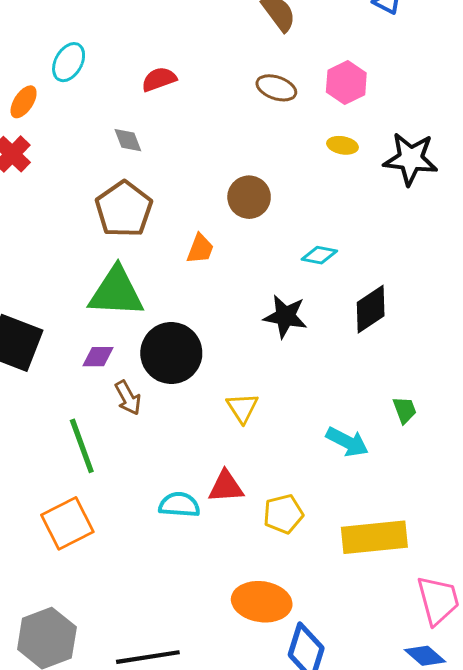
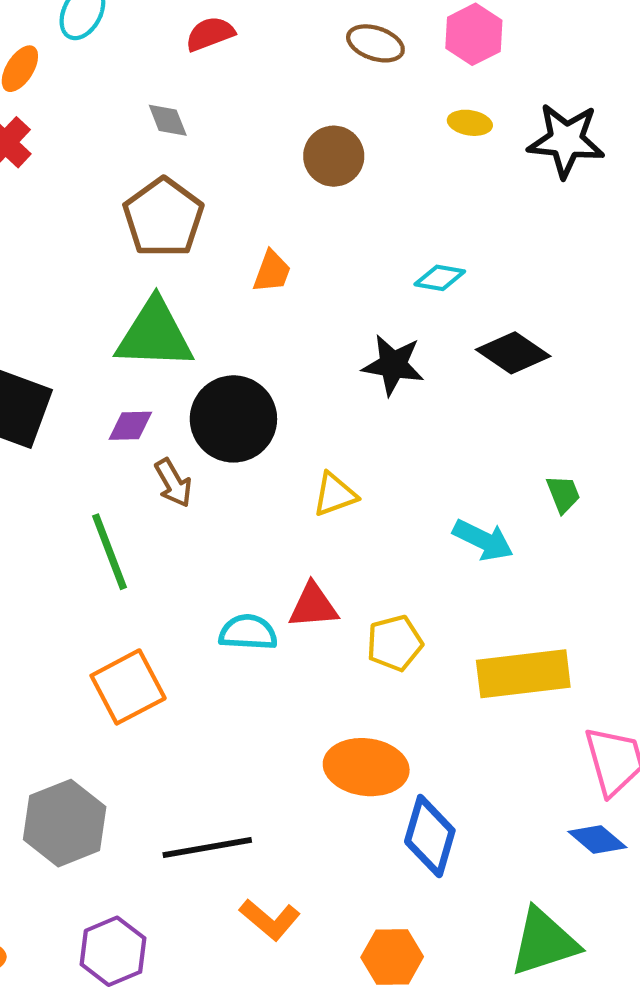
brown circle: (249, 197) -> (334, 156), moved
black diamond: (371, 309) -> (513, 353), turned 69
yellow triangle: (242, 408) -> (335, 494), turned 44
orange square: (67, 523) -> (128, 687), moved

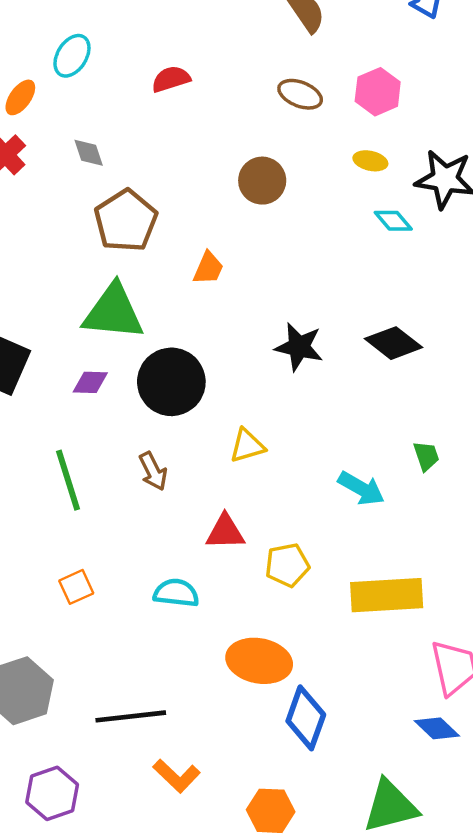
gray diamond: (168, 120) -> (89, 153), moved
cyan diamond: (440, 278) -> (393, 221), moved, turned 36
brown arrow: (173, 483) -> (153, 471), moved
cyan semicircle: (248, 632) -> (176, 593), moved
orange square: (128, 687) -> (76, 587), size x0.6

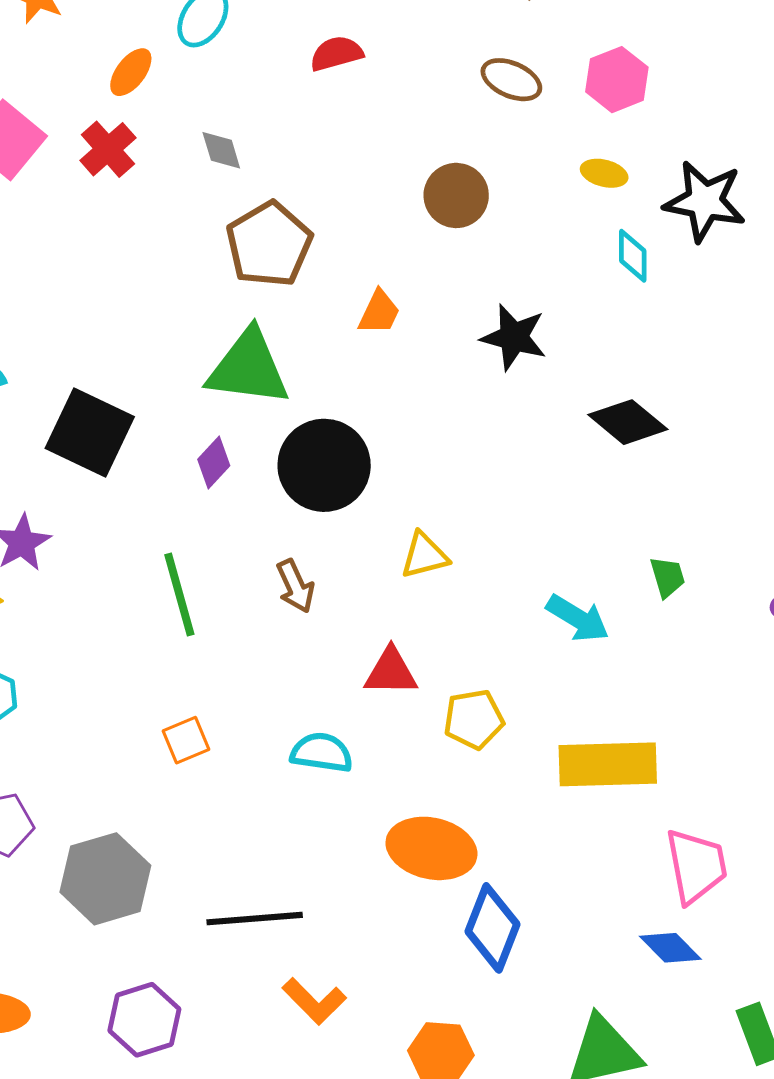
cyan diamond: (393, 221) -> (633, 256), turned 39
black star: (299, 347) -> (514, 337), moved
purple diamond: (90, 382) -> (214, 463), turned -51

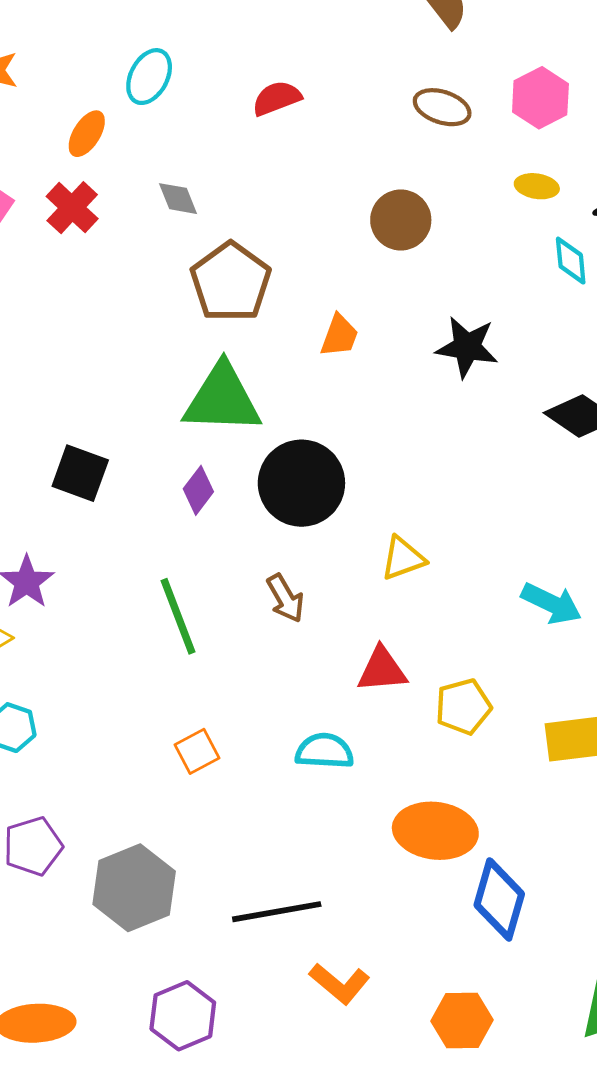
black square: (90, 432) -> (80, 473), size x0.7

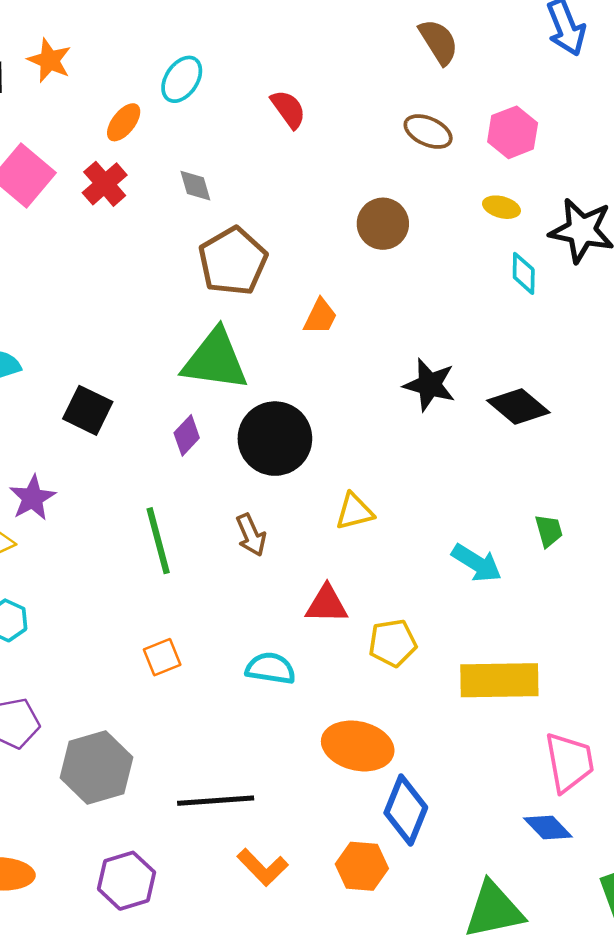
red semicircle: (277, 98) -> (288, 109), turned 69
black star: (467, 347) -> (429, 385), moved
orange hexagon: (462, 1020) -> (362, 866), moved

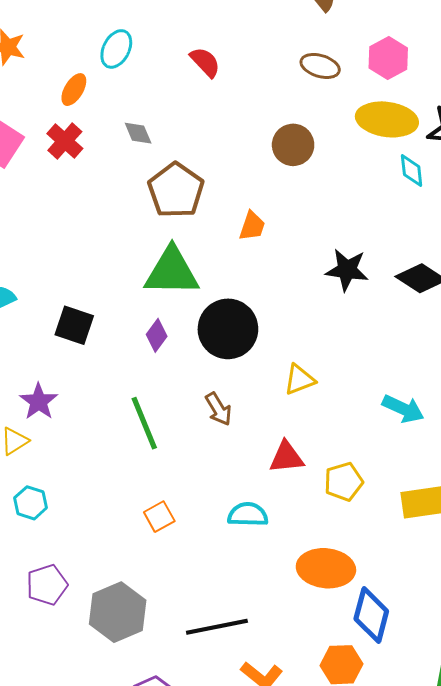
yellow ellipse: (501, 207) -> (387, 119), size x2.0

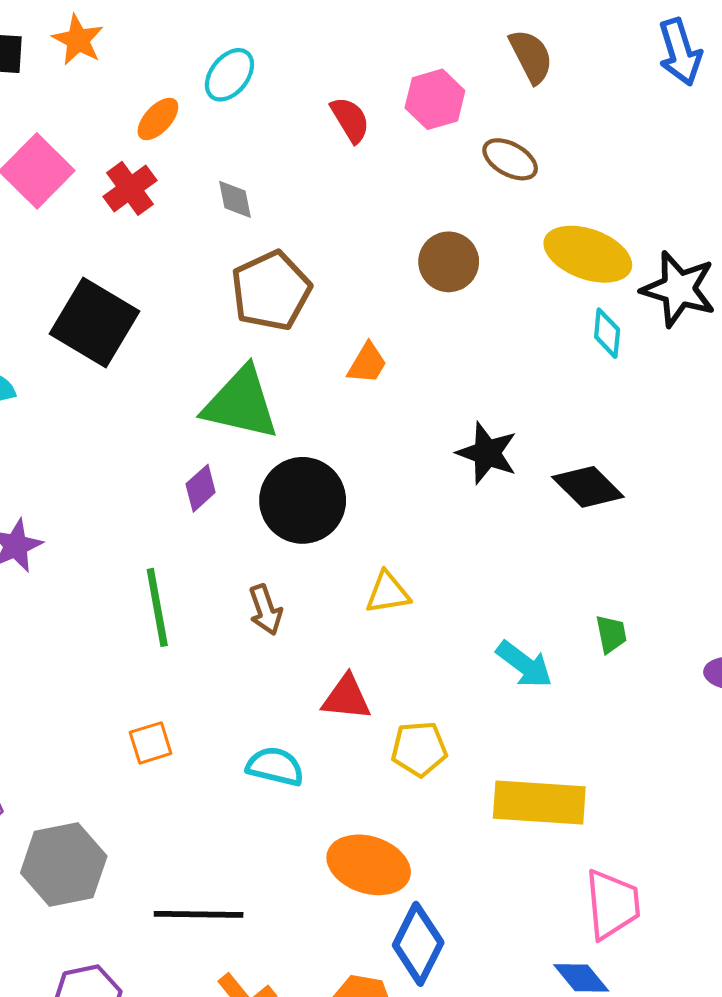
pink hexagon: (388, 58) -> (435, 99), moved
black square: (74, 325) -> (95, 323), moved, size x1.5

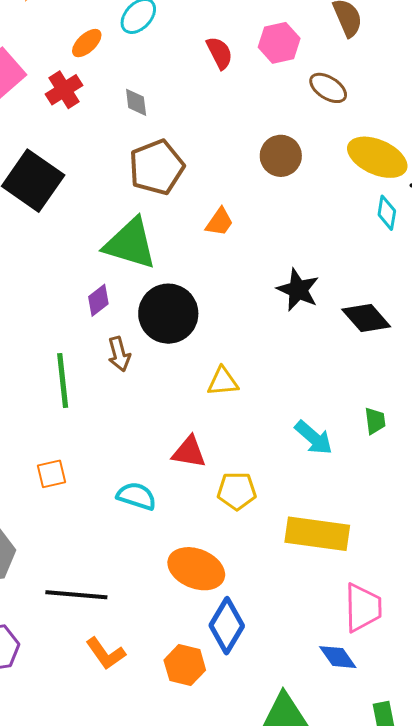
brown arrow: (265, 610) -> (119, 354), moved

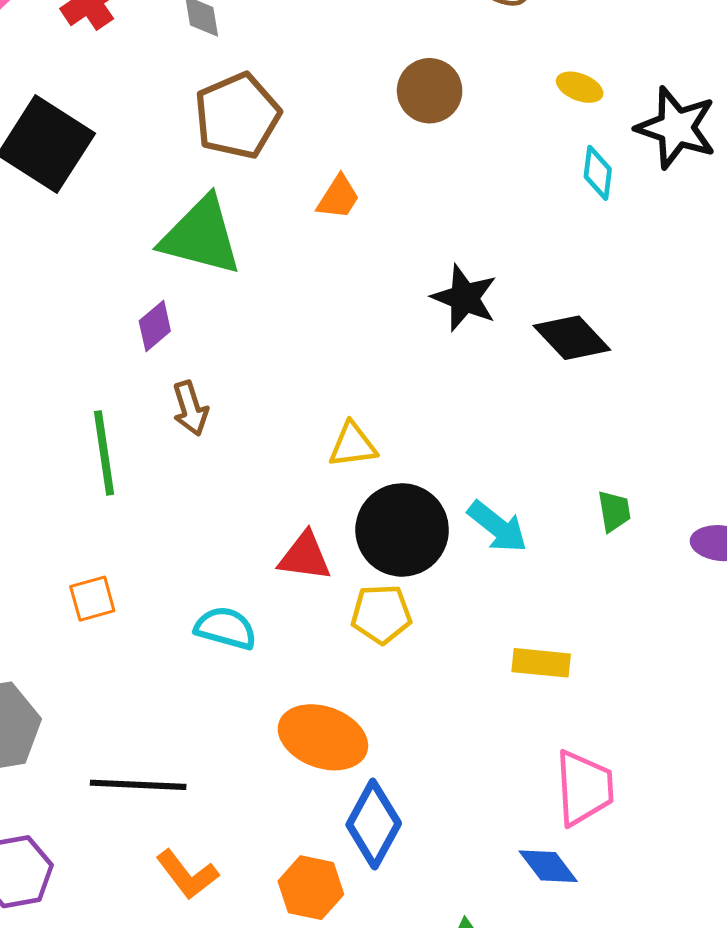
yellow ellipse: (377, 157) -> (580, 87), size x0.5
black circle: (168, 314) -> (402, 530), moved
green trapezoid: (375, 421) -> (614, 511), moved
yellow rectangle: (317, 534) -> (541, 663), moved, size x0.6

